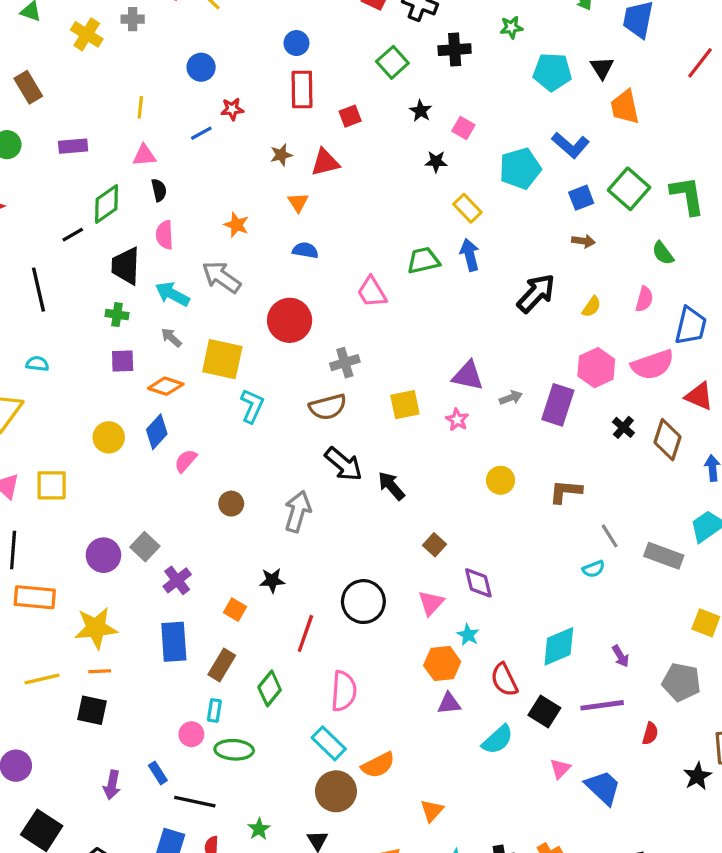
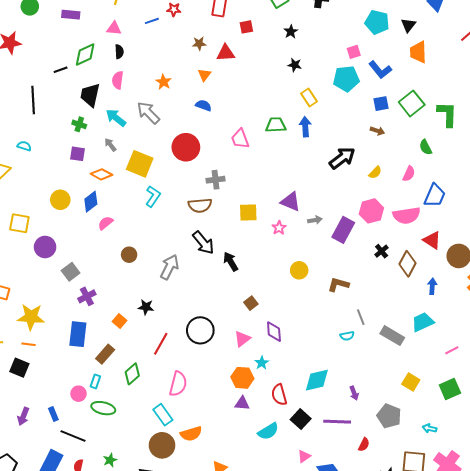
pink square: (463, 128) -> (354, 52), moved, turned 32
purple circle: (103, 555) -> (45, 247), moved

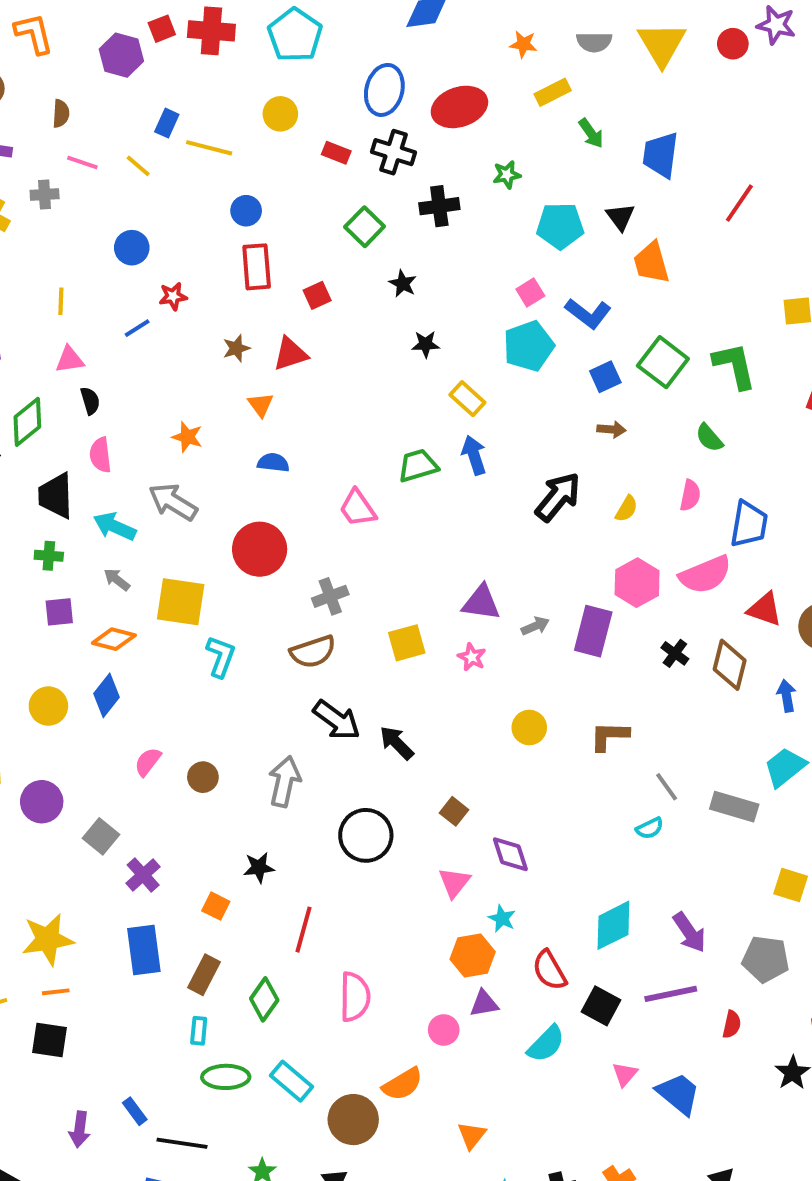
pink semicircle: (105, 223) -> (148, 762), moved
black circle: (200, 330) -> (366, 835), moved
purple arrow: (354, 393) -> (689, 932), size x1.5
pink circle: (78, 394) -> (444, 1030), moved
cyan rectangle: (163, 415) -> (291, 1081), moved

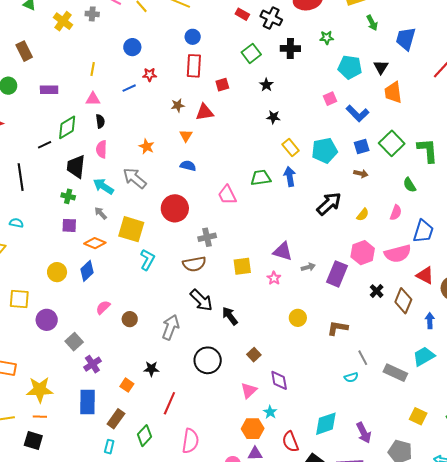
cyan pentagon: (529, 346) -> (325, 151), moved

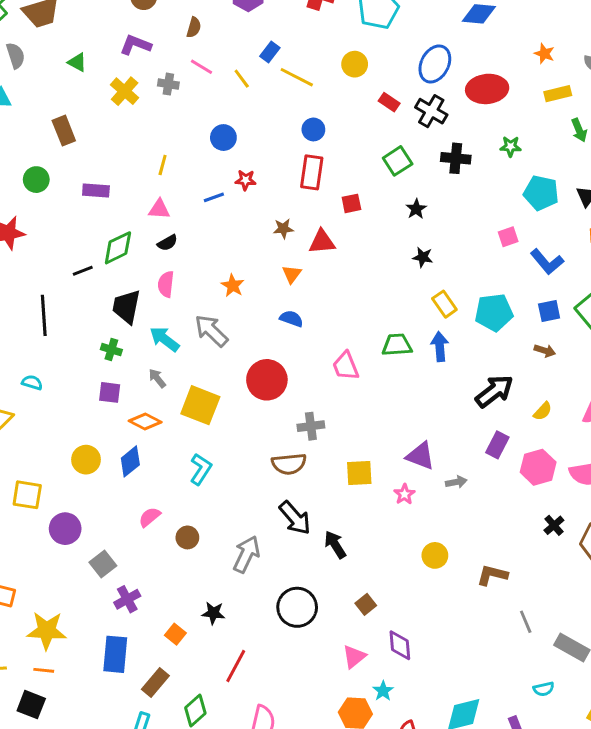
black semicircle: (100, 121) -> (167, 243), turned 64
cyan L-shape: (147, 260) -> (201, 469), moved
purple rectangle: (337, 274) -> (497, 445), moved, size x0.7
cyan semicircle: (351, 377) -> (544, 689), moved

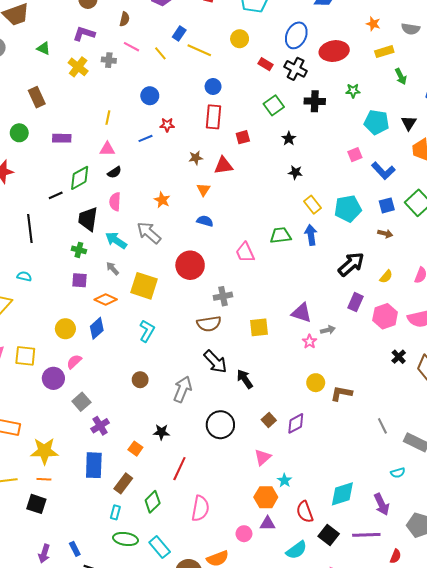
pink star: (404, 494) -> (309, 342), moved
pink semicircle: (150, 517) -> (74, 362), moved
brown L-shape: (492, 575) -> (341, 393), moved
purple diamond: (400, 645) -> (296, 423), moved, turned 70

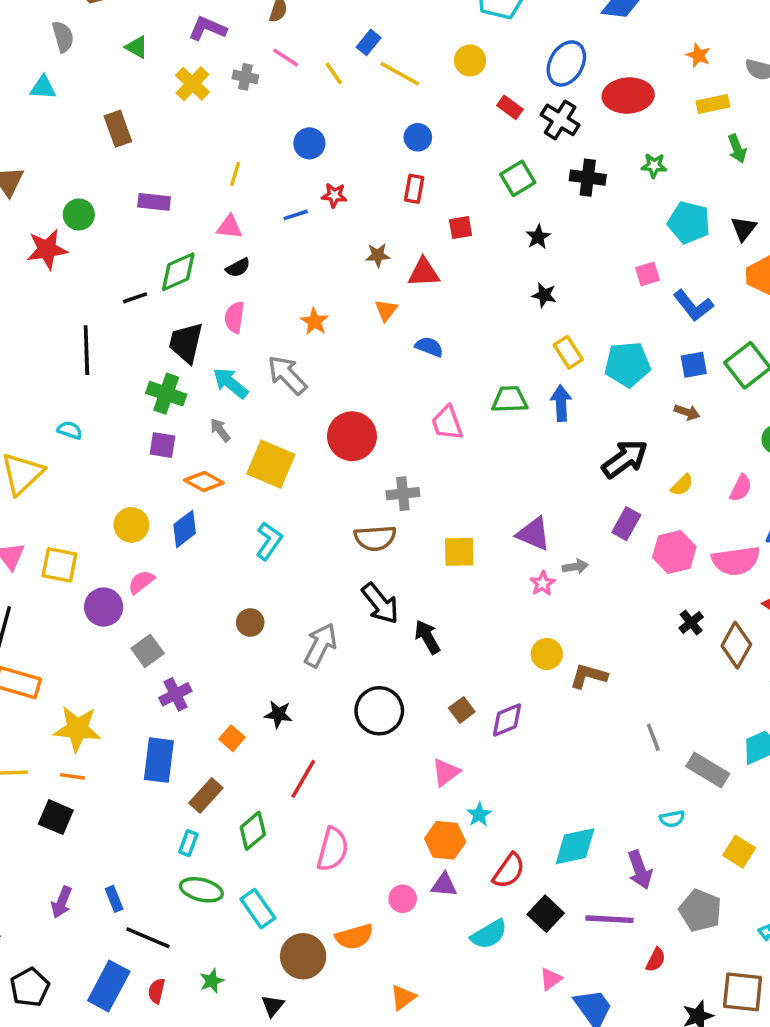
red rectangle: (214, 117) -> (414, 189), size x0.7
green circle: (19, 133) -> (79, 215), moved
blue semicircle: (205, 221) -> (429, 347), moved
green cross: (79, 250) -> (166, 394), size x1.5
red semicircle: (305, 512) -> (509, 871), turned -130

